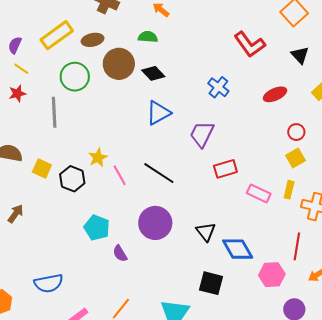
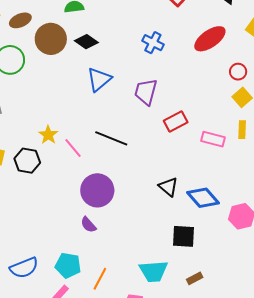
red ellipse: (275, 94) -> (210, 39), size x1.4
purple circle: (155, 223) -> (97, 190), moved
cyan pentagon: (97, 228) -> (68, 265), moved

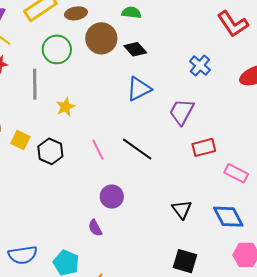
yellow star: (48, 135) -> (65, 107), moved
purple circle: (97, 190) -> (112, 197), size x0.7
blue diamond: (203, 198) -> (228, 217), moved

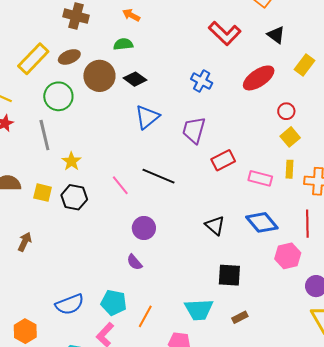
yellow star: (65, 107) -> (71, 161), moved

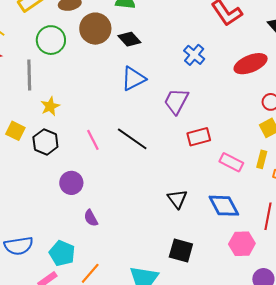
purple circle: (144, 228) -> (71, 183), moved

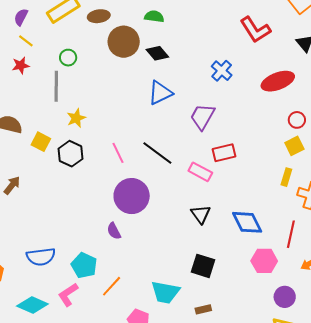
green circle: (51, 40) -> (68, 58), moved, size x0.6
pink rectangle: (231, 162) -> (200, 172), moved
purple circle: (71, 183) -> (132, 196), moved, size x1.5

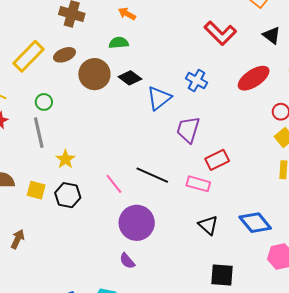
blue triangle: (160, 93) -> (159, 98), moved

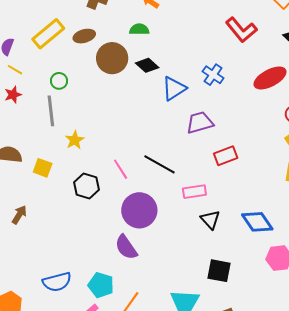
purple trapezoid: (188, 130) -> (200, 123), turned 52
pink rectangle: (198, 184) -> (194, 192), moved, turned -30
black hexagon: (68, 195) -> (86, 186), moved
purple semicircle: (127, 261) -> (126, 247), size x1.5

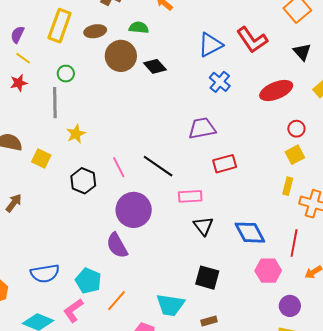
green semicircle: (139, 29) -> (139, 28), moved
yellow rectangle: (48, 34) -> (60, 26), turned -36
blue triangle: (174, 88) -> (210, 45), moved

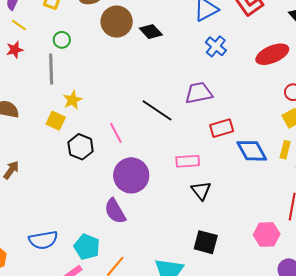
yellow square: (41, 159) -> (56, 121), moved
black line: (158, 166) -> (157, 110), moved
blue diamond: (250, 233) -> (252, 151), moved

